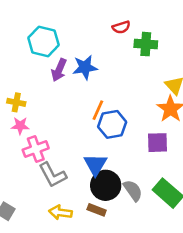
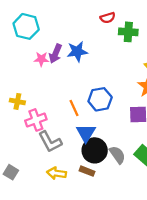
cyan hexagon: (43, 41) -> (26, 26), moved
yellow cross: (16, 102) -> (17, 101), moved
orange line: (98, 110) -> (74, 108), moved, turned -49
pink star: (20, 126) -> (41, 59), moved

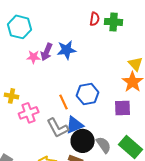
red semicircle: (108, 18) -> (95, 19), turned -64
green cross: (128, 32) -> (114, 22), moved
blue triangle: (86, 133) -> (75, 125), turned 36
gray L-shape: (50, 142) -> (58, 128), moved

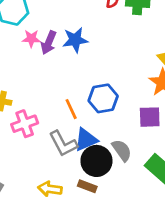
pink star: (34, 57) -> (31, 39), moved
gray semicircle: (104, 145) -> (122, 150), moved

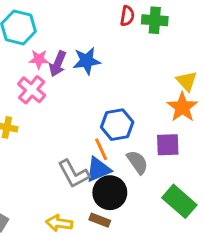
orange line: (71, 109) -> (101, 149), moved
pink cross: (25, 124) -> (32, 90), moved, turned -30
gray semicircle: (122, 150) -> (137, 162), moved

